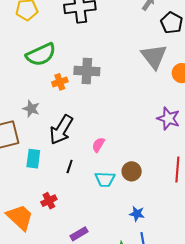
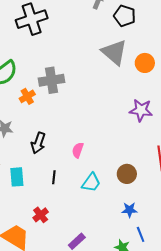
black arrow: (61, 130) -> (38, 143), size x0.7
brown circle: (132, 171) -> (127, 174), moved
cyan trapezoid: (105, 179) -> (91, 183), turned -45

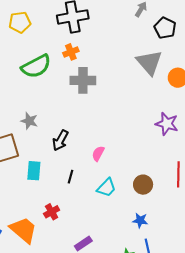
orange cross: (27, 96) -> (71, 52), moved

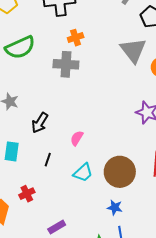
orange cross: (71, 52) -> (76, 38), moved
brown circle: (143, 185) -> (120, 172), size x1.6

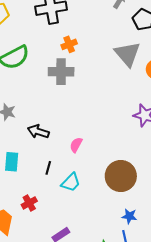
black arrow: (40, 123) -> (38, 132), turned 80
cyan trapezoid: (83, 173) -> (71, 182), moved
blue star: (115, 207) -> (129, 216), moved

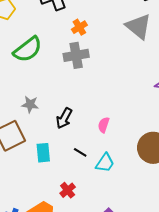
black arrow: (38, 132) -> (64, 118), turned -70
black line: (48, 168) -> (80, 152), turned -64

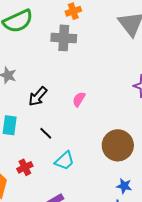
pink semicircle: (104, 125) -> (79, 99), moved
cyan trapezoid: (105, 163) -> (65, 161), moved

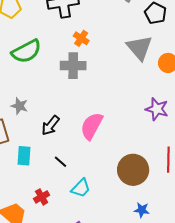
orange cross: (73, 11) -> (81, 38), turned -35
pink semicircle: (79, 99) -> (92, 126), size x1.8

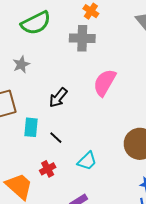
gray star: (19, 106) -> (21, 64), moved, turned 30
pink semicircle: (92, 126) -> (105, 83), moved
black line: (61, 162) -> (56, 138), moved

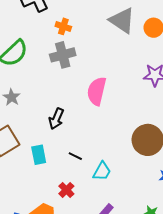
black line: (56, 138) -> (75, 156), moved

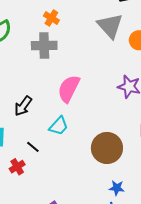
cyan trapezoid: (102, 171) -> (59, 126), moved
red cross: (66, 190) -> (17, 167), moved

